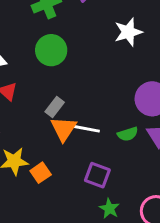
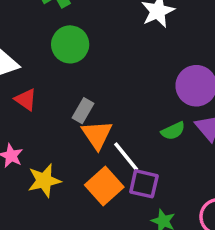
white line: (85, 129) -> (126, 157), moved, turned 48
orange square: (41, 173) -> (104, 186), moved, size x1.5

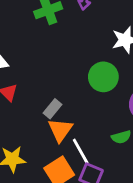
green circle: (70, 44) -> (103, 77), moved

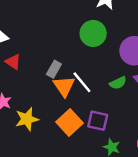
white line: (81, 151) -> (82, 82), moved

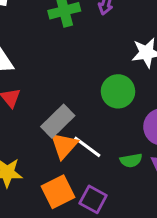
gray rectangle: (54, 69) -> (58, 121), size x1.5
white line: (82, 82) -> (87, 147), turned -30

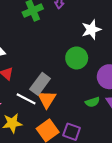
white line: (87, 147) -> (26, 99), moved

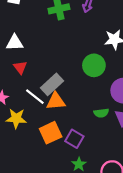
orange triangle: (47, 99) -> (56, 101), turned 42

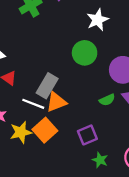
orange square: (51, 133) -> (45, 130), moved
purple square: (74, 139) -> (87, 135), turned -36

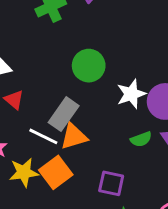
white star: (98, 20) -> (131, 94), moved
green circle: (85, 53) -> (89, 66), moved
purple square: (87, 135) -> (111, 183), turned 30

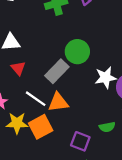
gray rectangle: (64, 114) -> (57, 71), moved
green semicircle: (141, 139) -> (107, 127), moved

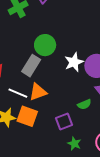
orange square: (41, 127) -> (27, 116), turned -30
purple square: (80, 141) -> (64, 122), turned -30

